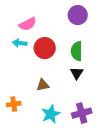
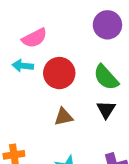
green semicircle: (77, 51) -> (106, 77), turned -42
brown triangle: (43, 85) -> (64, 117), moved

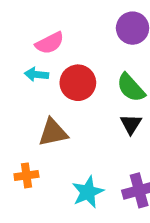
brown triangle: (64, 117) -> (53, 132), moved, size x1.4

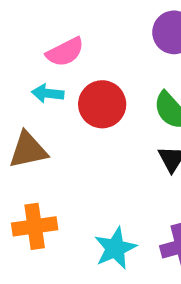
brown triangle: (53, 132) -> (28, 150), moved
orange cross: (26, 175) -> (35, 226), size x1.4

